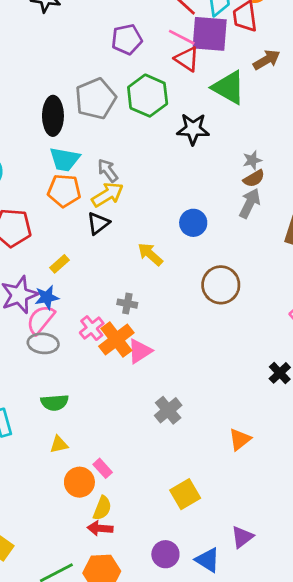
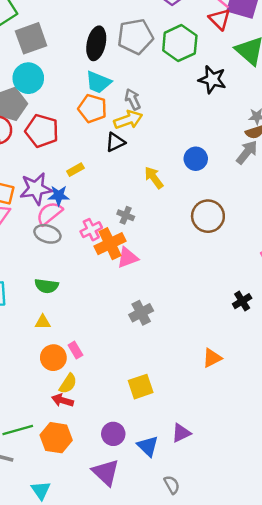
orange triangle: (240, 439) -> (212, 358), moved

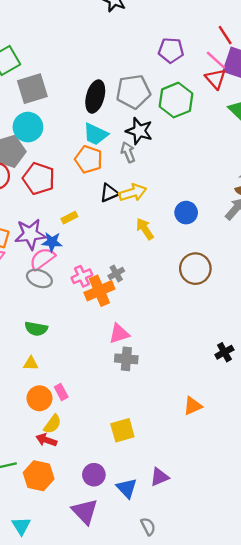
black star: (212, 79) -> (139, 131), moved
yellow arrow: (128, 120) -> (133, 193), moved
gray cross: (126, 215) -> (116, 273), moved, turned 35
pink triangle: (128, 258) -> (119, 334), moved
gray cross: (141, 313) -> (126, 359), turned 30

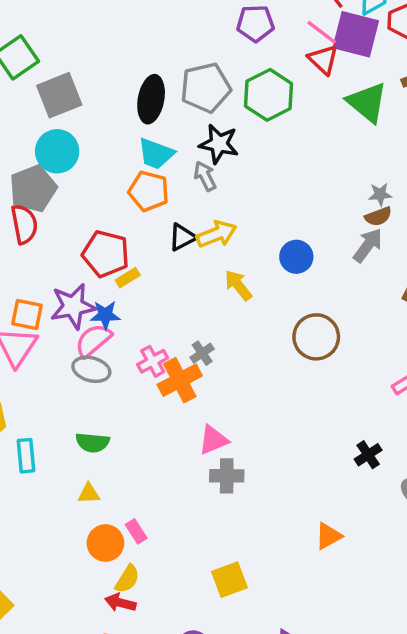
red pentagon: (39, 179) -> (106, 254), moved

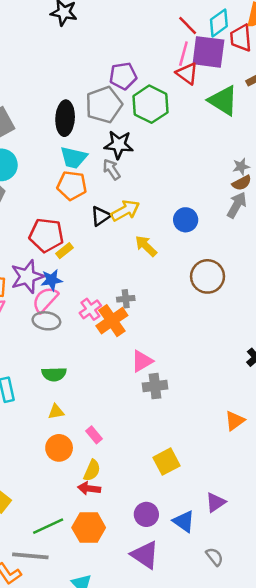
purple pentagon: (255, 23) -> (123, 76), moved
pink line: (322, 32) -> (183, 54), turned 75
gray cross: (202, 353) -> (126, 299), turned 36
orange circle: (105, 543) -> (59, 448), moved

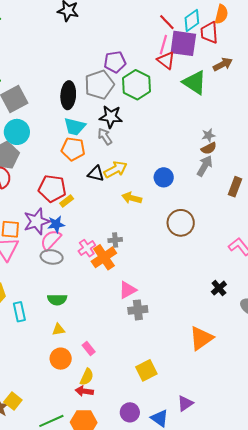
black triangle: (101, 216) -> (96, 174), turned 48
yellow arrow: (146, 246) -> (132, 198), turned -30
orange triangle: (235, 421) -> (201, 338), size x1.5

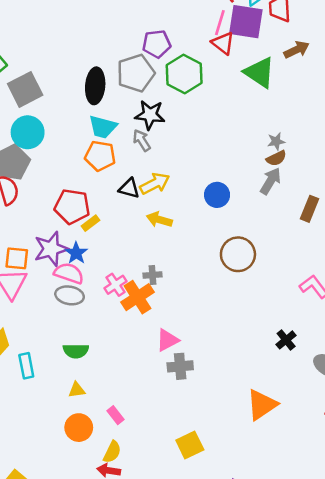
yellow arrow: (132, 198) -> (159, 220), moved
blue star: (56, 224) -> (76, 253), turned -30
pink semicircle: (51, 240) -> (69, 273), turned 65

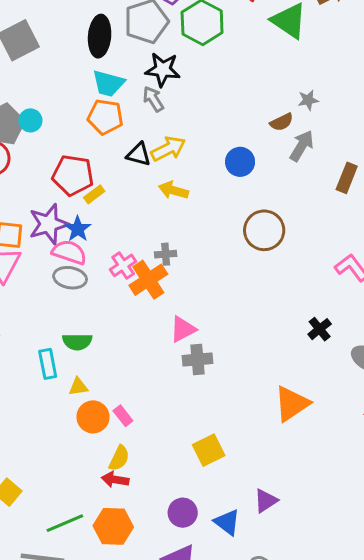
cyan circle: (28, 132) -> (30, 120), moved, size x0.6
brown semicircle: (276, 158) -> (282, 122), moved
cyan rectangle: (26, 366) -> (48, 364), moved
orange circle: (79, 428) -> (93, 417), moved

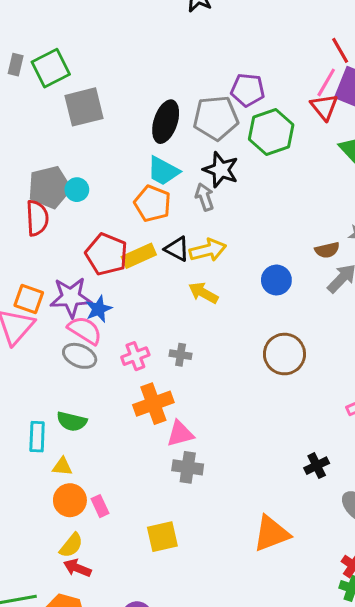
yellow rectangle: (94, 194) -> (139, 256), moved, size x1.5
orange cross: (148, 280) -> (153, 404), moved
yellow square: (209, 450) -> (162, 537), moved
yellow semicircle: (119, 458) -> (71, 545), moved

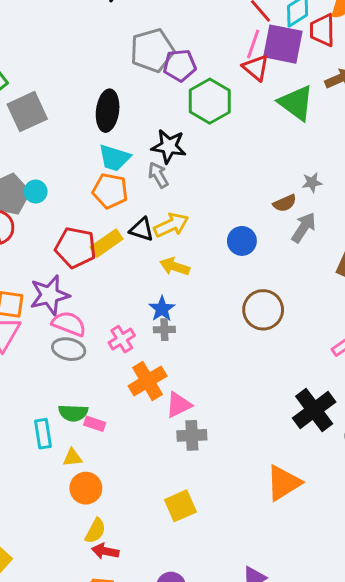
gray pentagon: (216, 118) -> (152, 50), moved
blue star: (99, 309) -> (162, 309), moved
black cross: (317, 466) -> (314, 410), size x1.8
pink rectangle: (100, 506) -> (95, 424), moved, turned -36

